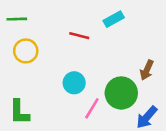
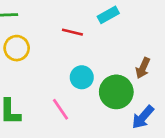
cyan circle: (74, 83) -> (82, 77), moved
pink line: (92, 108) -> (60, 109), moved, turned -65

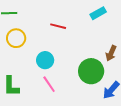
cyan rectangle: (108, 15) -> (98, 13), moved
cyan circle: (82, 77) -> (45, 60), moved

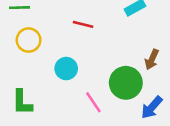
pink line: (49, 84) -> (93, 102), moved

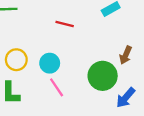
yellow circle: (29, 40) -> (16, 60), moved
pink line: (93, 102) -> (57, 87), moved

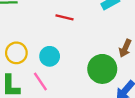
pink line: (57, 87) -> (40, 82), moved

